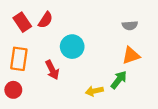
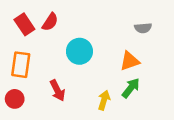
orange triangle: (131, 55) -> (130, 61), moved
red arrow: (52, 70) -> (57, 90), moved
yellow arrow: (94, 91) -> (104, 100), turned 119

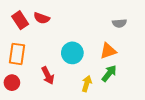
red semicircle: (50, 22) -> (42, 18), turned 77
cyan circle: (79, 51) -> (72, 53), moved

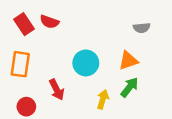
red circle: (12, 83) -> (26, 107), moved

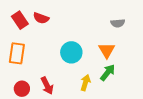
orange triangle: (128, 61) -> (107, 50), turned -42
red arrow: (57, 90) -> (47, 86), moved

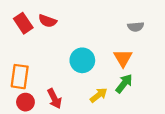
orange rectangle: (17, 53) -> (20, 77), moved
yellow arrow: (85, 83) -> (99, 95), turned 35

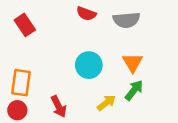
red semicircle: (48, 21) -> (86, 14), moved
gray semicircle: (136, 27) -> (126, 20), moved, size x1.5
red circle: (25, 102) -> (17, 110), moved

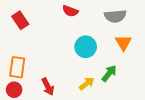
gray semicircle: (126, 20) -> (115, 16), moved
orange triangle: (133, 63) -> (123, 43), moved
cyan circle: (89, 65) -> (86, 47), moved

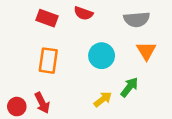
red rectangle: (20, 20) -> (47, 18), moved, turned -36
orange rectangle: (17, 67) -> (48, 61), moved
red arrow: (48, 87) -> (42, 103), moved

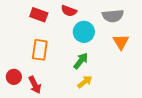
cyan circle: (102, 56) -> (84, 32), moved
green arrow: (129, 87) -> (81, 61), moved
red circle: (17, 107) -> (14, 77), moved

